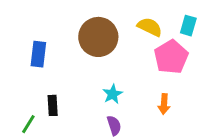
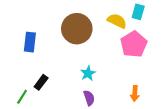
cyan rectangle: (188, 26) -> (138, 12), moved
orange arrow: (164, 104) -> (135, 93), moved
black rectangle: (53, 105) -> (41, 82), turned 40

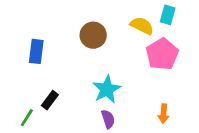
brown circle: (77, 29) -> (93, 35), size x0.7
cyan star: (88, 73) -> (107, 89), size x1.5

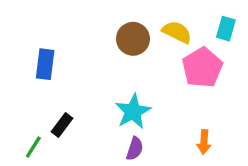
cyan rectangle: (168, 15) -> (226, 29), moved
brown circle: (93, 35) -> (133, 39), moved
purple semicircle: (108, 119) -> (135, 149), turned 36

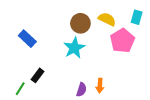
blue rectangle: (45, 64) -> (27, 39), turned -54
cyan star: (133, 111) -> (74, 48), moved
orange arrow: (204, 142) -> (100, 86), moved

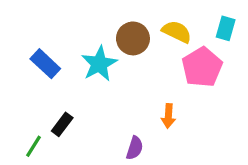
cyan star: (74, 48) -> (99, 64), moved
orange arrow: (100, 86) -> (168, 116), moved

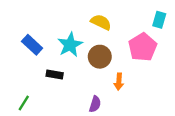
yellow semicircle: (177, 32) -> (101, 22), moved
brown circle: (133, 38) -> (100, 57), moved
black rectangle: (62, 124) -> (55, 74), moved, turned 63

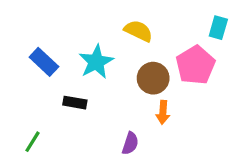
brown circle: (100, 57) -> (153, 78), moved

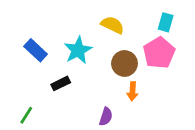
cyan rectangle: (218, 28) -> (166, 22), moved
black rectangle: (75, 103) -> (61, 83), turned -36

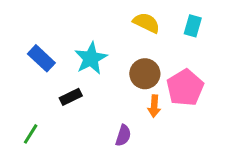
yellow semicircle: (113, 25) -> (146, 23), moved
pink pentagon: (159, 53) -> (185, 88), moved

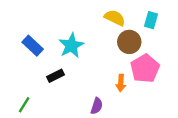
brown circle: (145, 74) -> (129, 42), moved

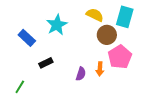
cyan rectangle: (151, 20) -> (125, 17), size x1.5
cyan star: (71, 46) -> (57, 25), moved
purple semicircle: (97, 106) -> (81, 74), moved

